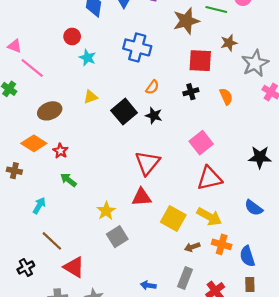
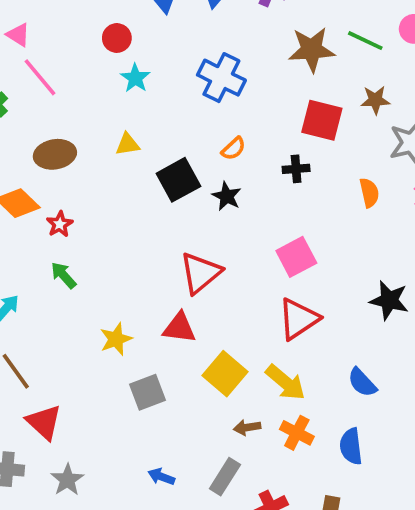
orange semicircle: (226, 97) -> (369, 193), moved
red triangle: (209, 178) -> (298, 319), turned -32
gray square: (117, 237) -> (147, 392), moved
blue semicircle: (247, 256) -> (351, 446), moved

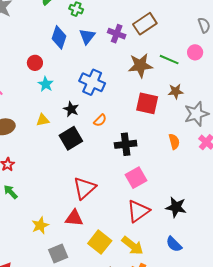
black cross: (296, 169) -> (126, 144), moved, size x1.5
black star: (227, 196) -> (71, 109), moved
black star: (389, 300) -> (176, 207), moved

